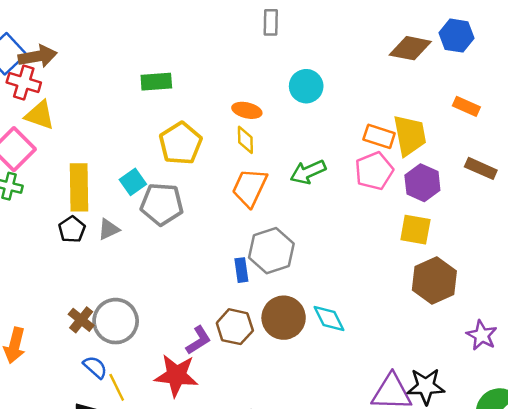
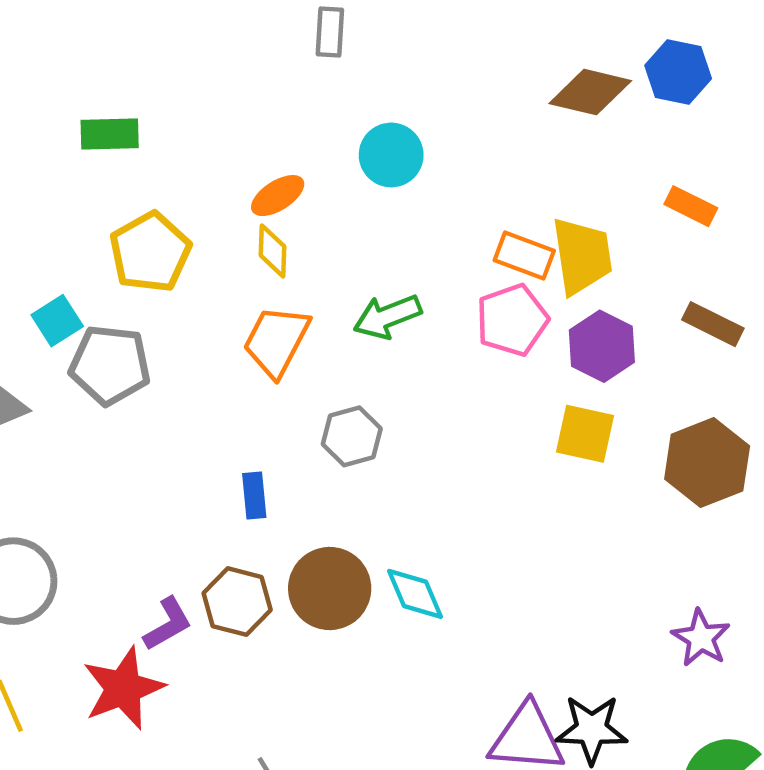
orange ellipse: (247, 110) -> (278, 196), turned -48
gray hexagon: (271, 251) -> (352, 436), moved, size x0.7
brown hexagon: (434, 280) -> (707, 463), moved
red star: (176, 375) -> (123, 688), turned -30

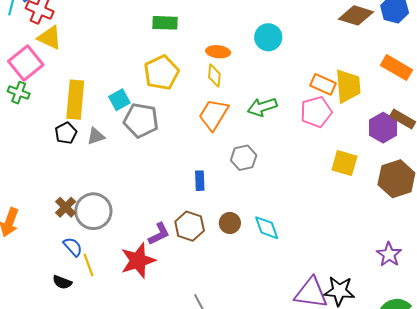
green rectangle: (110, 134) -> (165, 23), moved
orange ellipse: (278, 196) -> (218, 52), turned 35
orange rectangle: (691, 206) -> (396, 68), size x1.4
purple hexagon: (602, 346) -> (383, 128), moved
brown circle: (330, 589) -> (230, 223), size x0.6

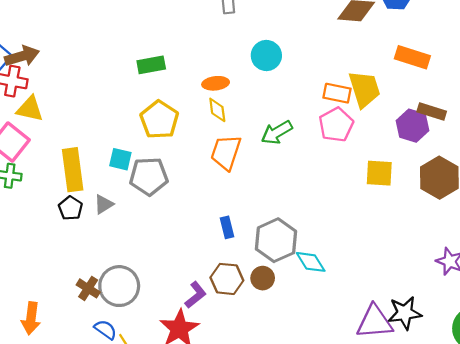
cyan square: (119, 100) -> (120, 159), turned -35
gray hexagon: (244, 158) -> (276, 240), moved, size x1.5
brown circle: (230, 223) -> (263, 278), moved

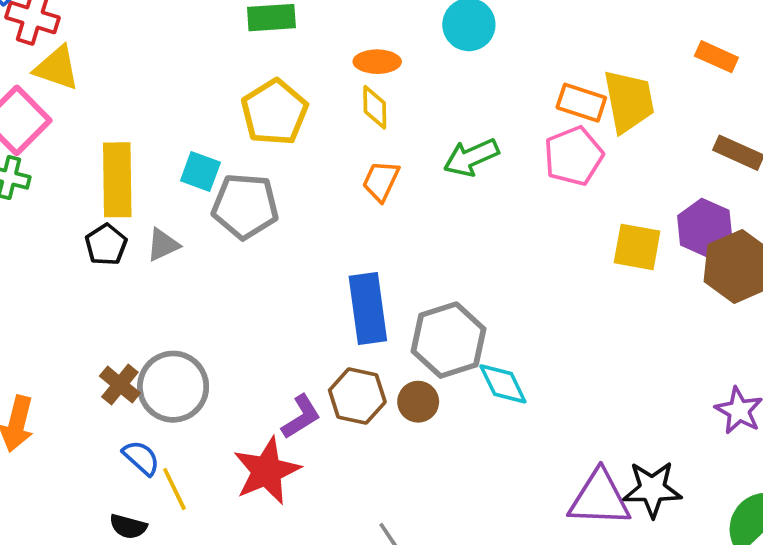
orange rectangle: (412, 57) -> (716, 57), size x0.7
purple hexagon: (413, 126) -> (705, 228), moved
orange trapezoid: (226, 152) -> (381, 181), size x0.7
blue rectangle: (227, 227) -> (368, 308), size x1.8

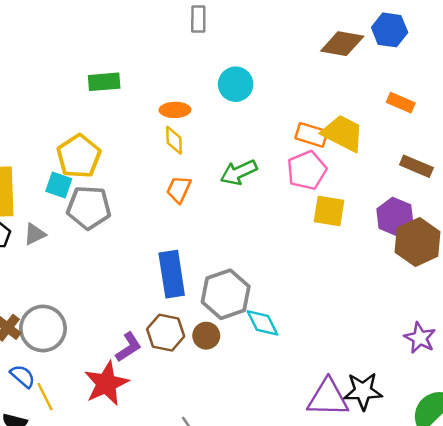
yellow trapezoid: (629, 101) -> (343, 133), turned -51
yellow pentagon: (274, 112) -> (79, 156), moved
yellow square: (637, 247) -> (329, 211), moved

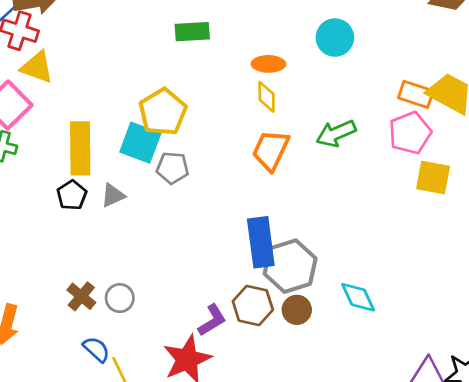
cyan square: (59, 185) -> (140, 143), size x1.4
orange trapezoid: (179, 189) -> (271, 150), size x1.4
gray pentagon: (89, 208) -> (172, 168), size x0.7
gray hexagon: (226, 294) -> (290, 266), moved
gray circle: (43, 328) -> (120, 298), size x0.6

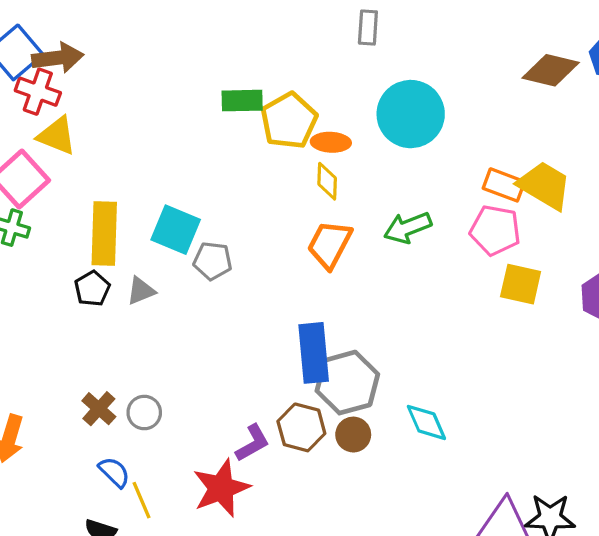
cyan circle: (335, 38) -> (411, 114), size x1.5
yellow pentagon: (163, 112) -> (289, 121), moved
pink pentagon: (410, 133) -> (495, 230), turned 30

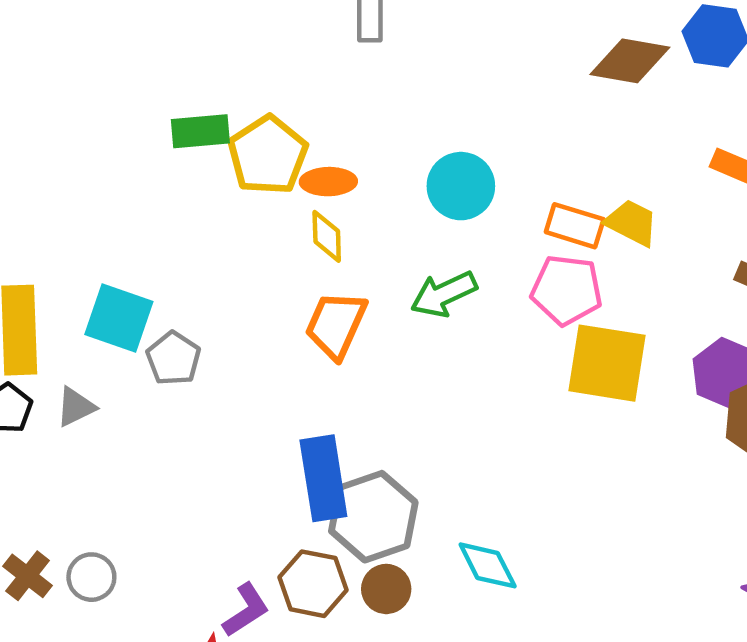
cyan circle: (411, 114) -> (461, 186), moved, size x0.7
yellow trapezoid: (544, 185) -> (632, 223), size x0.7
gray pentagon: (213, 261) -> (173, 358), turned 30
yellow square: (521, 284) -> (607, 363), size x1.4

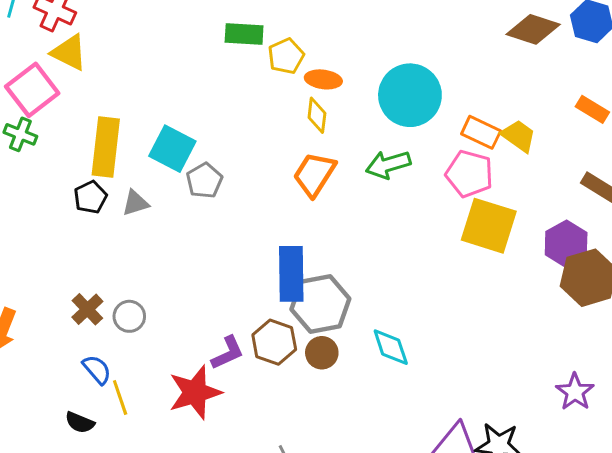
yellow pentagon: (268, 155) -> (286, 56), size x0.7
cyan circle: (461, 186) -> (410, 95), size x1.4

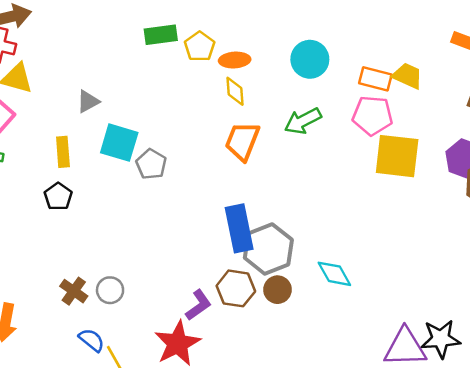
cyan circle: (410, 95) -> (310, 59), size x0.7
yellow rectangle: (106, 147) -> (63, 152), size x0.6
gray triangle: (135, 203) -> (88, 101), moved

